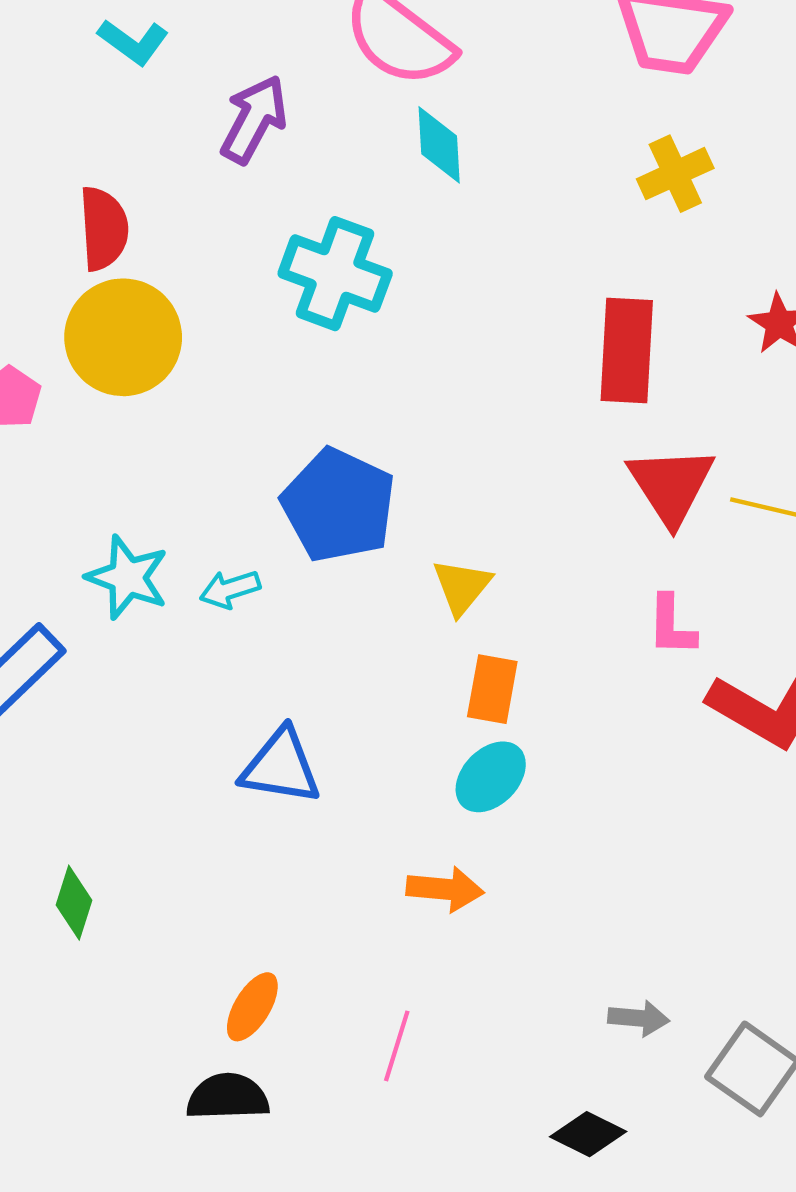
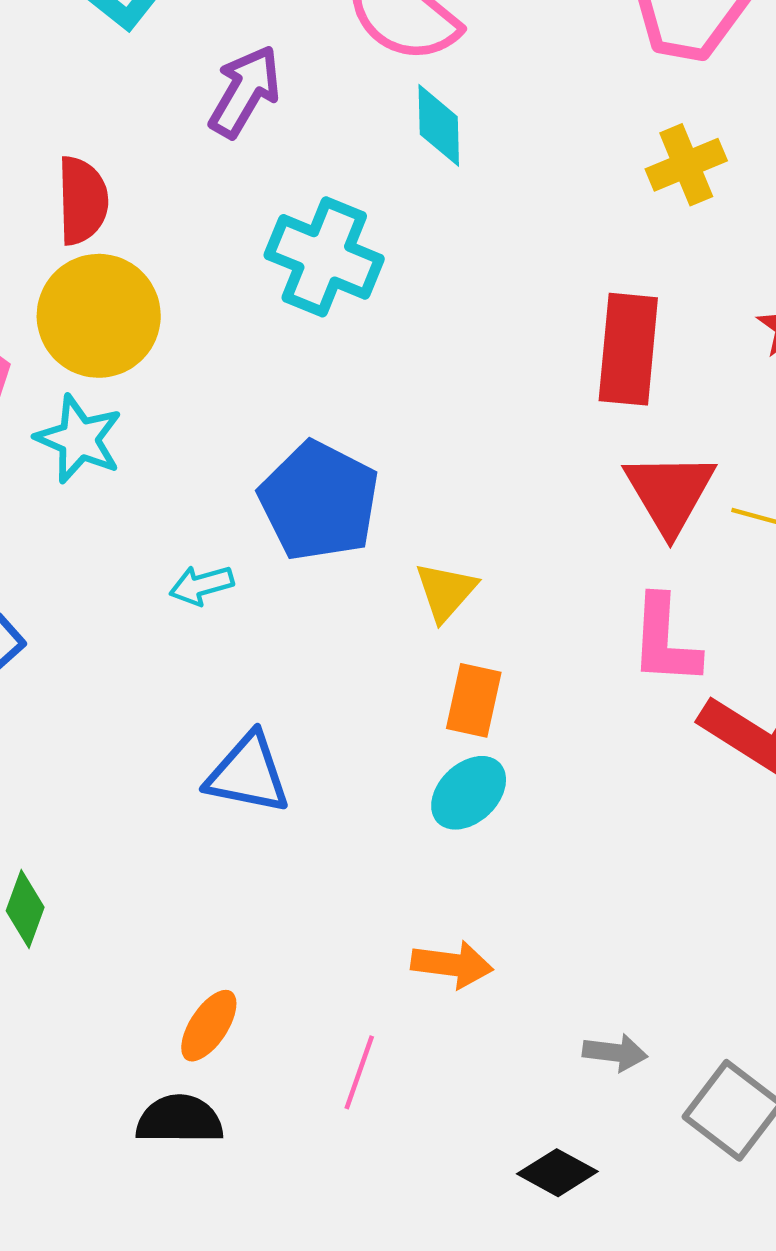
cyan star: (127, 577) -> (79, 439), moved
pink L-shape: (672, 626) -> (665, 640), size x1.4
orange arrow: (445, 889) -> (452, 964), moved

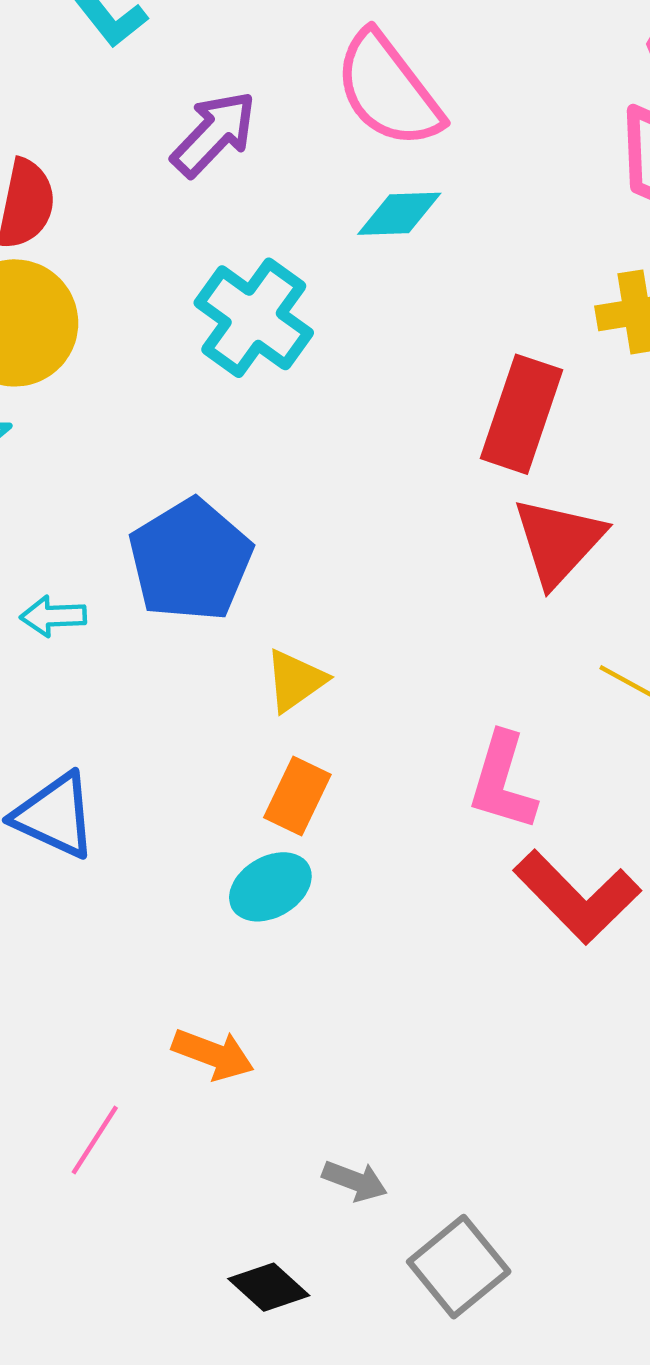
cyan diamond: (439, 125) -> (399, 214), turned 76
red rectangle: (628, 349) -> (522, 414), moved
red triangle: (670, 493) -> (558, 541), moved

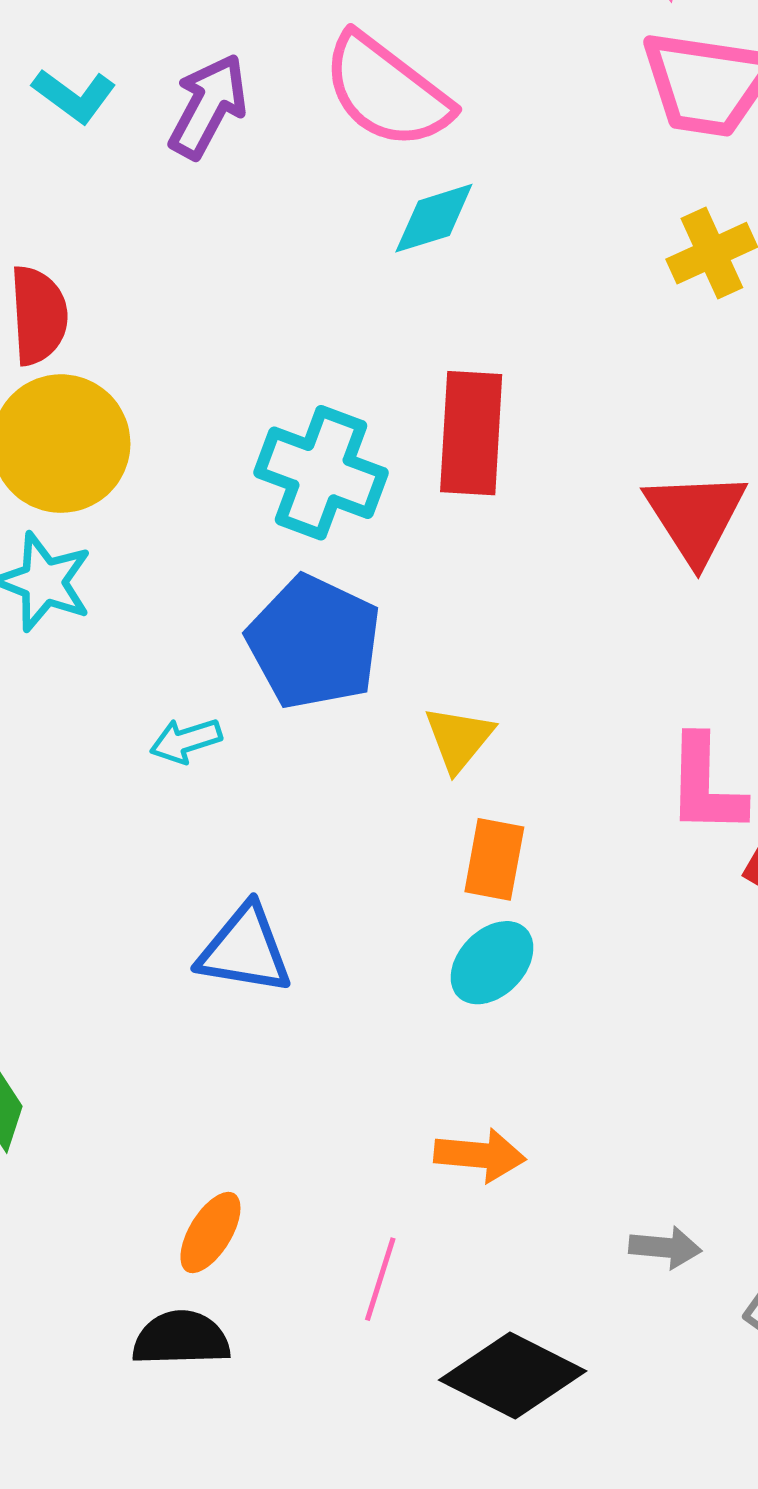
purple arrow: (214, 134) -> (208, 106), moved
cyan cross: (254, 318) -> (321, 473), moved
red rectangle: (522, 414) -> (471, 433), moved
black diamond: (269, 1287) -> (513, 1376), moved, size x1.6

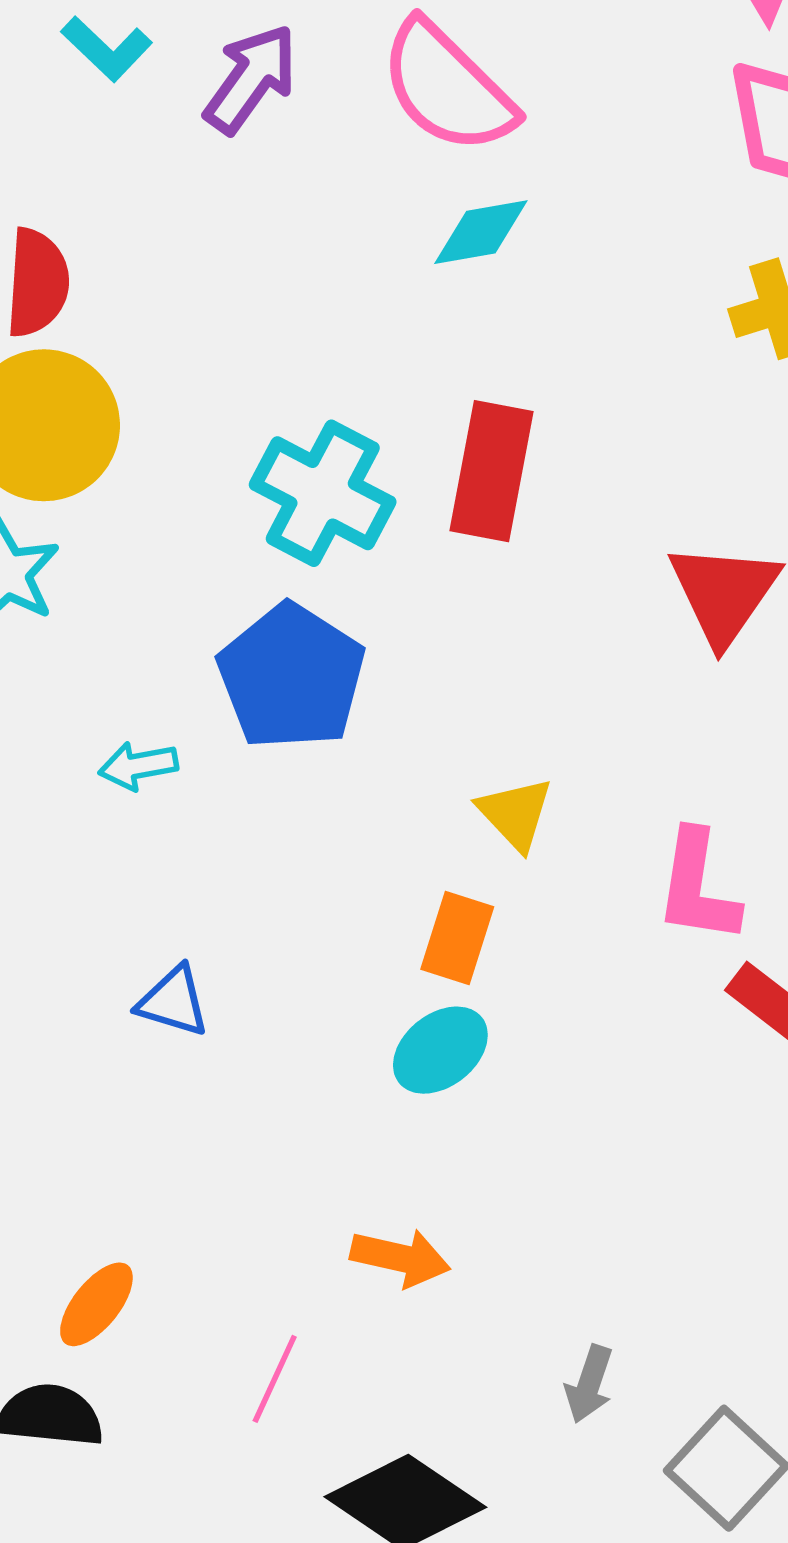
yellow triangle: (459, 739) -> (515, 814), moved, turned -30
blue triangle: (245, 950) -> (173, 1001), size x0.7
gray arrow: (665, 1248) -> (589, 1384), turned 96

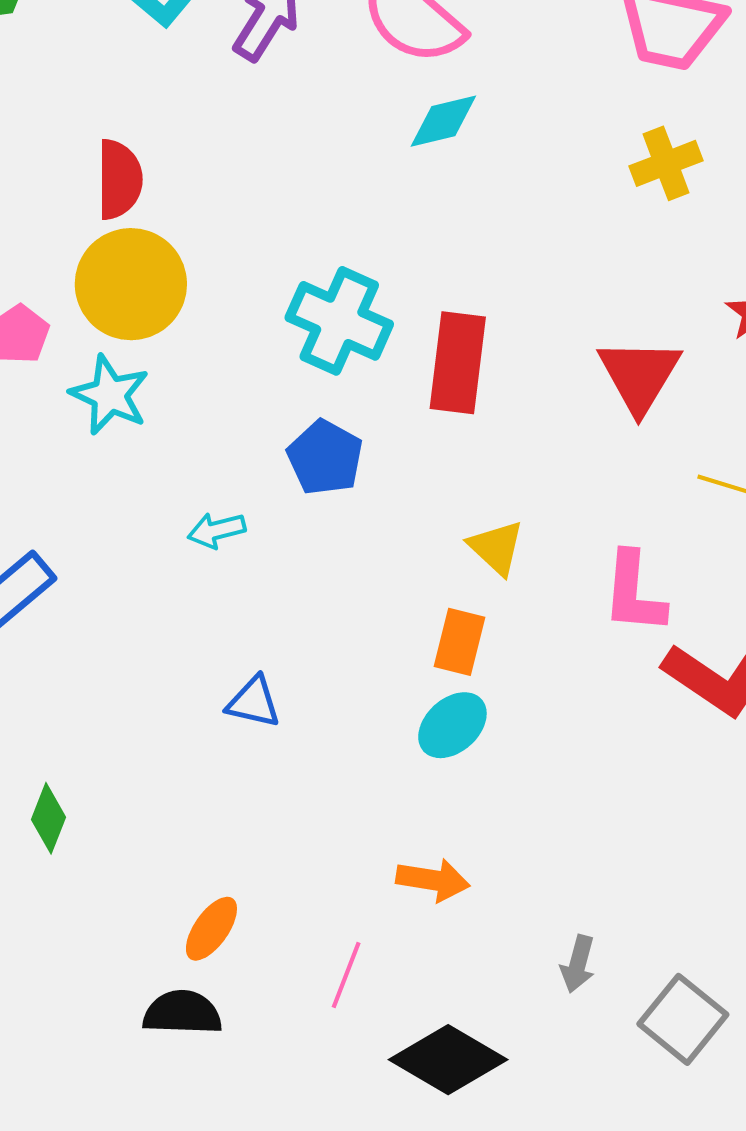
red rectangle: (491, 471) -> (458, 363), moved
blue pentagon: (291, 677) -> (325, 457), size x0.7

